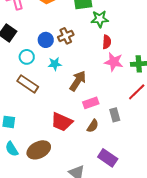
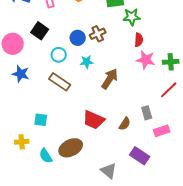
pink rectangle: (91, 103) -> (162, 131), moved
cyan semicircle: (12, 149) -> (46, 156), moved

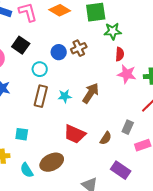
cyan star: (87, 62) -> (65, 96), moved
brown rectangle: (60, 82) -> (41, 96), turned 70
gray rectangle: (147, 113) -> (128, 127), turned 40

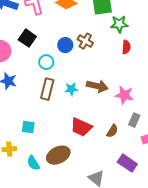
brown cross: (79, 48) -> (85, 41), turned -35
pink star: (127, 74) -> (124, 95), moved
brown arrow: (91, 93) -> (97, 86), turned 70

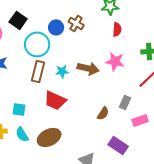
cyan circle: (46, 62) -> (37, 44), size x1.6
pink star: (124, 95) -> (115, 61), moved
red trapezoid: (81, 127) -> (55, 100), moved
cyan semicircle: (33, 163) -> (22, 134), moved

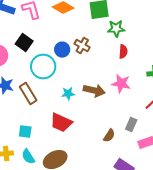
brown rectangle: (38, 71) -> (28, 94), moved, turned -45

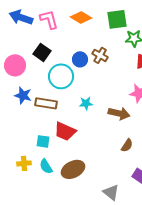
brown arrow: (94, 91) -> (119, 113), moved
brown rectangle: (28, 94) -> (46, 103), turned -50
red trapezoid: (61, 123) -> (65, 131), moved

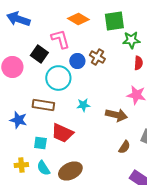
pink L-shape: (49, 19) -> (60, 39), moved
blue star: (23, 95) -> (18, 120), moved

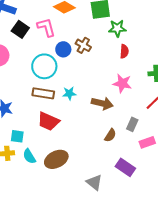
black square: (39, 54) -> (20, 29), moved
brown rectangle: (43, 105) -> (43, 93), moved
cyan square: (40, 143) -> (17, 136), moved

